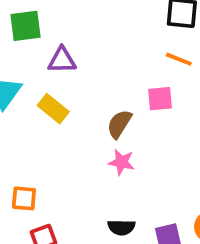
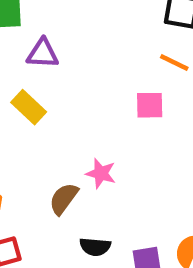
brown semicircle: (119, 124) -> (64, 199), moved

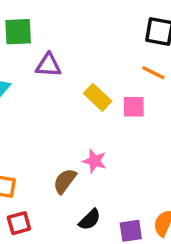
yellow rectangle: (29, 107) -> (98, 97), moved
black semicircle: (95, 247) -> (90, 220), turned -50

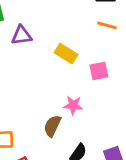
pink square: (134, 107) -> (99, 71), moved

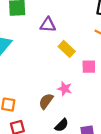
purple triangle: (21, 35) -> (48, 25), moved

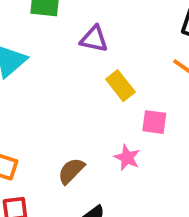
pink star: (65, 89) -> (127, 158), moved

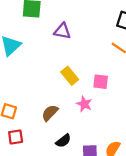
yellow rectangle: (120, 86) -> (70, 76), moved

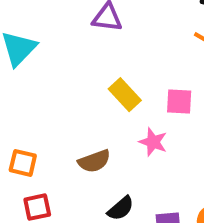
brown semicircle: (50, 113) -> (94, 161), turned -150

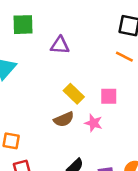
brown semicircle: (94, 161) -> (64, 119), moved

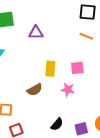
yellow rectangle: (74, 94) -> (50, 69), turned 56
brown semicircle: (64, 119) -> (35, 90), moved

